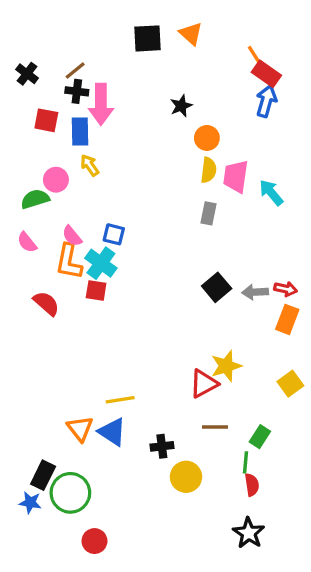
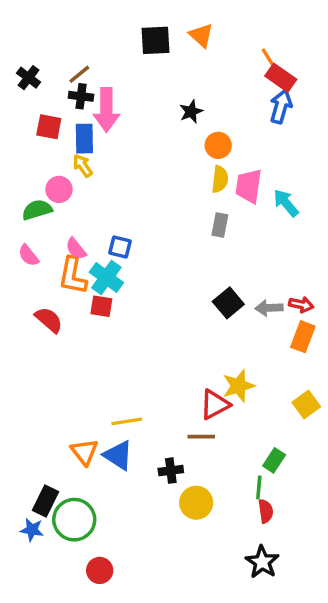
yellow arrow: (90, 165) -> (83, 166), moved
brown line: (215, 427) -> (201, 437), moved

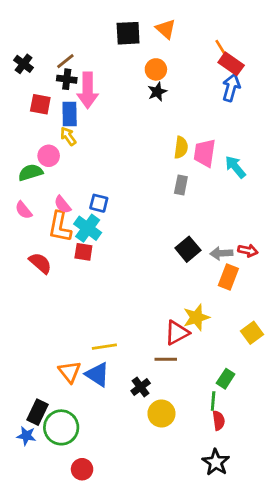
orange circle: (218, 145) -> (156, 69), moved
orange rectangle: (303, 337) -> (228, 277), moved
black cross: (171, 471) -> (141, 387), turned -30

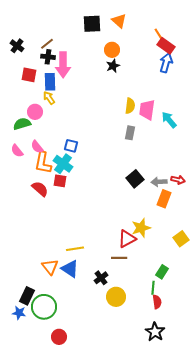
pink semicircle: (63, 205) -> (37, 147), moved
red semicircle: (40, 263) -> (40, 189), moved

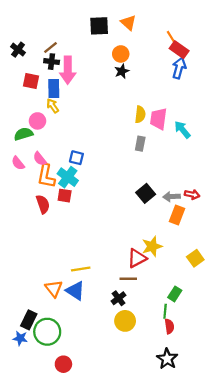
red semicircle: (40, 189) -> (43, 204), turned 30
black cross: (101, 278) -> (119, 298), moved

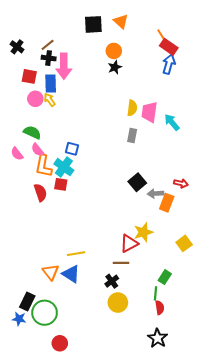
pink circle: (37, 121) -> (35, 99), moved
green semicircle: (23, 134) -> (32, 132), moved, turned 42
gray arrow: (172, 197) -> (156, 194), moved

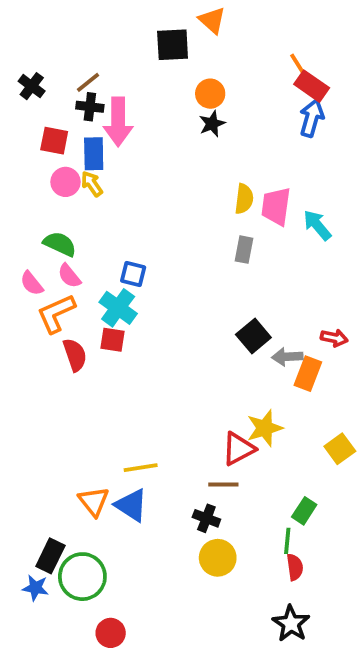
orange triangle: (121, 21) -> (212, 20), moved
orange L-shape: (43, 166) -> (56, 313), moved, turned 55
black cross: (112, 281) -> (206, 518), turned -32

